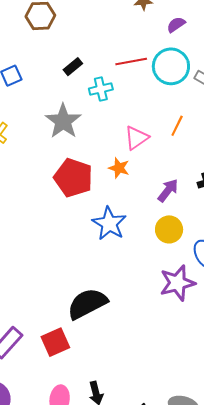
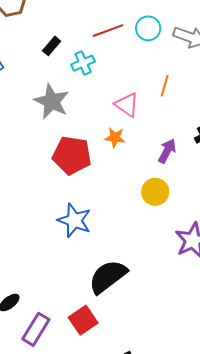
cyan circle: (171, 66) -> (148, 28), size x0.7
pink triangle: (136, 138) -> (127, 105), turned -40
blue star: (109, 224) -> (74, 220), moved
yellow circle: (169, 229) -> (155, 192), moved

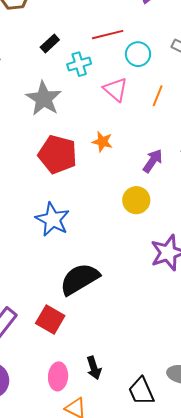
cyan circle: (148, 28) -> (138, 54), moved
pink triangle: (127, 105) -> (116, 89), moved
red square: (83, 320) -> (50, 320), turned -32

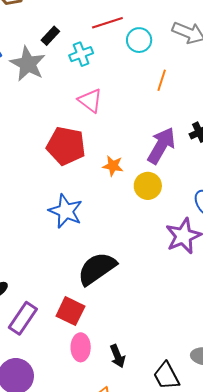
pink triangle: (116, 89) -> (90, 101), moved
gray star: (44, 99) -> (28, 64), moved
orange star: (102, 142) -> (113, 166), moved
purple arrow: (153, 161) -> (161, 146), size x1.5
pink ellipse: (58, 376) -> (81, 347), moved

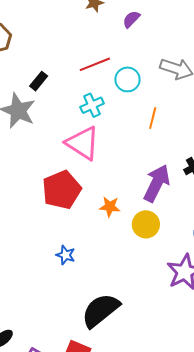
cyan cross: (81, 54) -> (92, 105), moved
pink triangle: (90, 101) -> (83, 143), size x1.4
red pentagon: (66, 146) -> (62, 190), turned -30
blue star: (66, 211) -> (66, 255), size x0.6

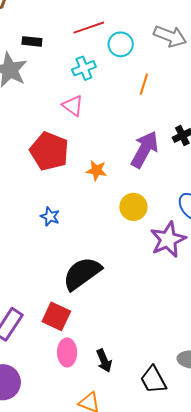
black rectangle: (39, 81) -> (32, 41), turned 54
pink triangle: (83, 143) -> (73, 106), size x0.6
red pentagon: (62, 190) -> (49, 151), turned -30
yellow circle: (146, 224) -> (133, 207), moved

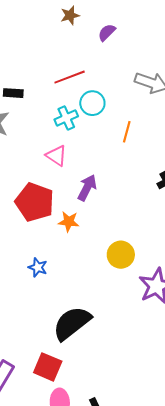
cyan circle: (121, 44) -> (92, 103), moved
purple arrow: (145, 149) -> (87, 188), moved, size x0.7
orange star: (97, 170) -> (69, 222), moved

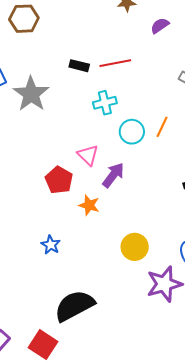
black rectangle: (13, 93) -> (79, 66), moved
cyan circle: (92, 103) -> (132, 132), moved
pink triangle: (56, 156) -> (88, 155), moved
red pentagon: (35, 202) -> (59, 180), size x0.7

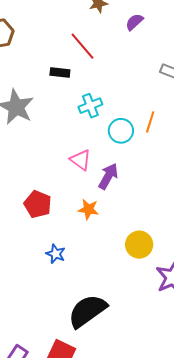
red line: (115, 63) -> (82, 46), moved, turned 68
red pentagon: (59, 180) -> (38, 204), moved

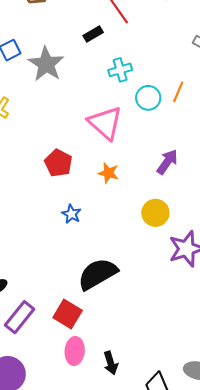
black rectangle: (60, 72) -> (93, 34), turned -42
pink triangle: (81, 160) -> (105, 123), size x1.6
purple arrow: (108, 176) -> (167, 162), moved

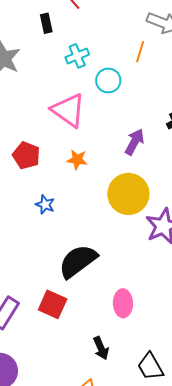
black rectangle: (93, 34) -> (46, 23), turned -66
orange line: (178, 92) -> (140, 52), moved
yellow circle: (155, 213) -> (128, 194), size x1.5
pink ellipse: (75, 351) -> (123, 303), moved

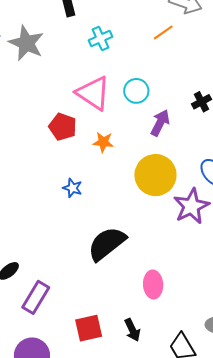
orange line: (140, 52) -> (163, 32), turned 40
cyan circle: (108, 80) -> (136, 91), moved
red pentagon: (26, 155) -> (63, 127), moved
red square: (53, 304) -> (89, 328), moved, turned -36

